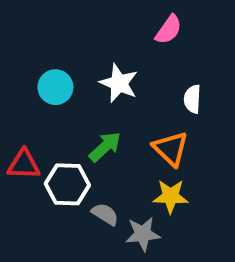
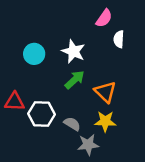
white semicircle: (192, 99) -> (119, 39), moved
green arrow: (105, 147) -> (75, 80), moved
gray semicircle: (105, 214) -> (72, 124), moved

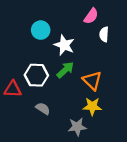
cyan circle: (34, 54) -> (41, 30), moved
white hexagon: (41, 114) -> (36, 75), moved
gray semicircle: (72, 124) -> (43, 108), moved

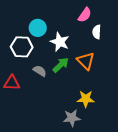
white hexagon: (36, 75) -> (22, 47), moved
orange triangle: (92, 81) -> (86, 61), moved
gray semicircle: (43, 108) -> (40, 71), moved

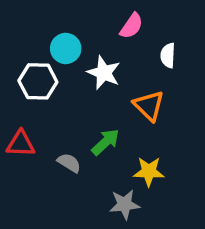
pink semicircle: (85, 15) -> (131, 26), moved
green arrow: (61, 65) -> (105, 142), moved
gray semicircle: (40, 71) -> (69, 163), moved

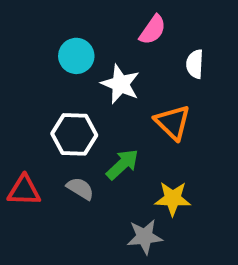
white hexagon: (38, 81) -> (74, 134), moved
red triangle: (21, 144) -> (24, 191), moved

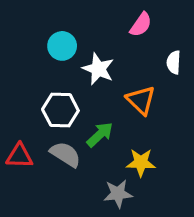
pink semicircle: (153, 30) -> (141, 25), moved
white semicircle: (195, 64) -> (174, 62), moved
gray semicircle: (80, 189) -> (65, 154), size x1.4

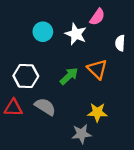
white star: (98, 69) -> (76, 34), moved
white hexagon: (60, 110) -> (26, 76), moved
green arrow: (100, 135) -> (69, 76), moved

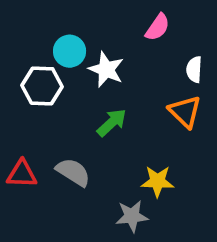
white star: (76, 34) -> (106, 69), moved
orange triangle: (97, 69) -> (185, 112), moved
white hexagon: (26, 76) -> (42, 86), moved

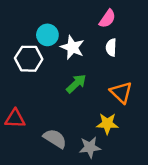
white semicircle: (194, 69) -> (111, 47), moved
orange triangle: (185, 112) -> (121, 92), moved
gray semicircle: (73, 172) -> (55, 139), moved

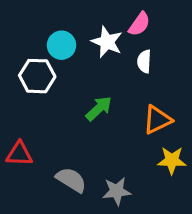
white star: (72, 47) -> (107, 42), moved
orange triangle: (121, 92) -> (157, 120), turned 50
yellow star: (107, 124) -> (172, 160), moved

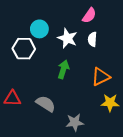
white star: (107, 42) -> (67, 38), moved
green arrow: (99, 108) -> (63, 69), turned -30
gray semicircle: (71, 180) -> (46, 104), moved

